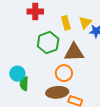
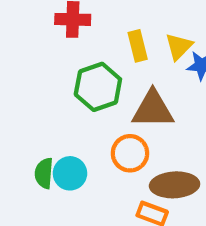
cyan circle: (17, 74) -> (70, 173), moved
brown ellipse: (57, 92) -> (175, 185), moved

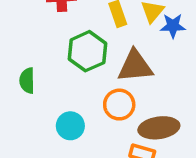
green semicircle: (44, 173) -> (27, 81), moved

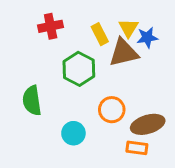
brown triangle: (135, 66) -> (124, 53), moved
green semicircle: (27, 81) -> (32, 101), size x1.4

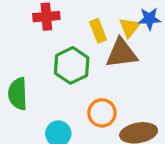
blue star: (147, 37) -> (149, 19), moved

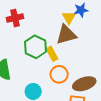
yellow rectangle: (98, 31) -> (52, 54), moved

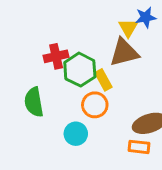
red cross: (15, 18) -> (56, 56), moved
orange circle: (59, 74) -> (95, 105), moved

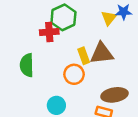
brown triangle: (124, 52) -> (102, 53), moved
green hexagon: (80, 70) -> (63, 17), moved
cyan circle: (76, 134) -> (56, 105), moved

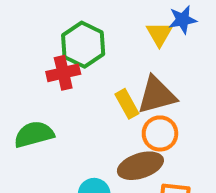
green semicircle: (27, 65) -> (34, 134), turned 85
orange circle: (74, 74) -> (160, 133), moved
brown ellipse: (114, 95) -> (140, 166), moved

